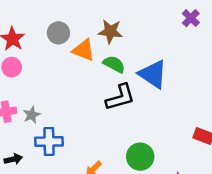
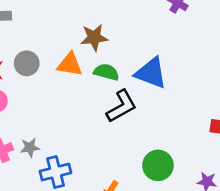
gray circle: (58, 33) -> (27, 63), moved
gray star: (32, 115) -> (30, 148), turned 30

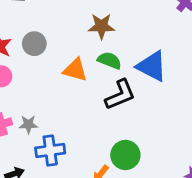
orange triangle: (70, 64) -> (75, 70), moved
green circle: (158, 165) -> (125, 155), moved

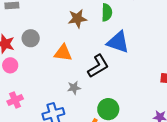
green semicircle: (109, 60) -> (107, 12), moved, turned 78
gray star: (28, 124) -> (74, 88), moved

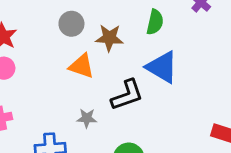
brown star: (77, 19) -> (109, 38), moved
gray circle: (31, 38) -> (71, 24), moved

